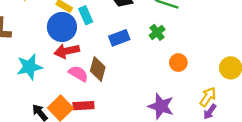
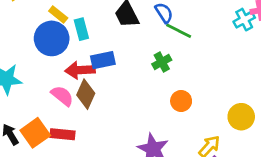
blue rectangle: (119, 38) -> (103, 60), moved
red arrow: (67, 51) -> (80, 70), moved

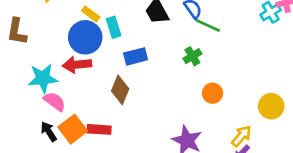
red arrow: (80, 70) -> (77, 65), moved
pink semicircle: (62, 96) -> (55, 101), moved

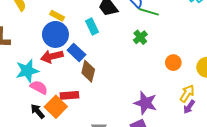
cyan rectangle: (114, 27) -> (92, 26), moved
blue rectangle: (136, 56) -> (76, 52), moved, turned 66
orange circle: (213, 93) -> (173, 63), moved
red rectangle: (99, 129) -> (69, 95), moved

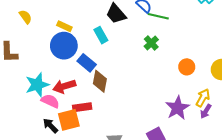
red arrow: (52, 56) -> (64, 86), moved
purple star: (145, 103) -> (177, 108), moved, turned 30
orange square: (56, 107) -> (69, 120), turned 35

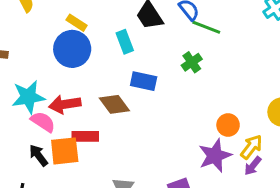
blue rectangle: (87, 63) -> (144, 81), moved, turned -36
orange circle: (187, 67) -> (228, 125), moved
brown diamond: (100, 81) -> (114, 104), turned -55

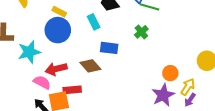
cyan star: (28, 97) -> (29, 52), moved

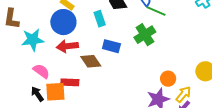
green cross: (141, 32) -> (145, 35), size x1.5
red arrow: (56, 69) -> (67, 46), moved

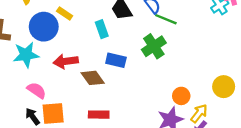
blue circle: (63, 22) -> (44, 27), moved
red rectangle: (70, 82) -> (99, 115), moved

